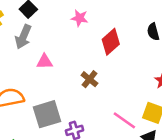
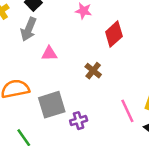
pink line: (124, 120) -> (127, 111), turned 30

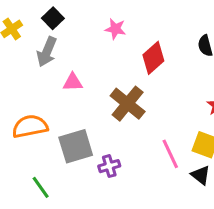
brown cross: (93, 71) -> (128, 104), size x1.6

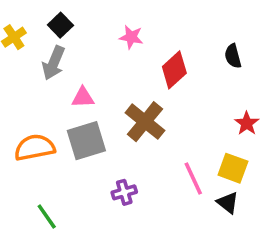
gray square: (76, 146) -> (86, 141), moved

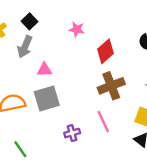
brown cross: (145, 122) -> (111, 86), moved, turned 30
pink line: (193, 179) -> (103, 122), moved

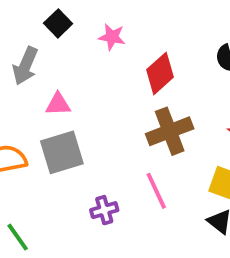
black square: (29, 21) -> (58, 23), moved

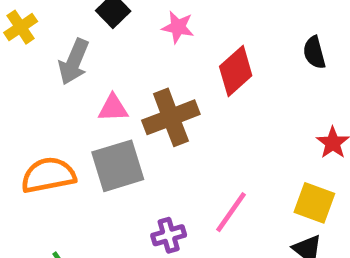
brown cross: (170, 131) -> (171, 117), moved
pink line: (156, 191) -> (231, 212), turned 60

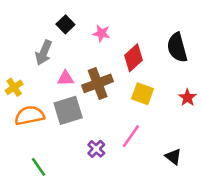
yellow cross: (21, 27) -> (14, 87), moved
black semicircle: (314, 53) -> (177, 47), size x1.6
yellow square: (314, 203) -> (142, 94), moved
purple cross: (169, 235) -> (96, 149), turned -30

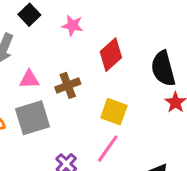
black semicircle: (177, 47) -> (163, 69), moved
brown cross: (98, 83) -> (68, 85), size x0.7
yellow square: (142, 94) -> (114, 112), moved

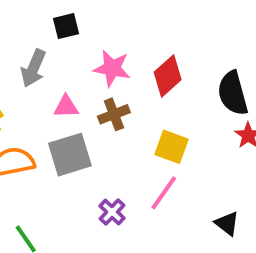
black square: (29, 15) -> (66, 26), turned 30
pink star: (72, 25) -> (112, 68), moved, size x1.4

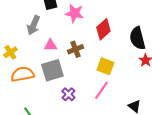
pink star: (112, 68) -> (74, 13), moved
purple cross: (112, 212) -> (68, 94), moved

